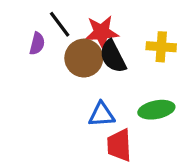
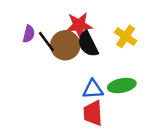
black line: (60, 24) -> (46, 42), moved
yellow cross: (161, 47) -> (126, 36), turned 30
blue triangle: (102, 115) -> (93, 89), moved

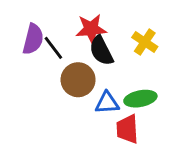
purple semicircle: (29, 34) -> (33, 39), size x1.5
brown circle: (65, 45) -> (78, 80), moved
red trapezoid: (93, 113) -> (127, 129), moved

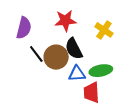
black line: (53, 48) -> (36, 54), moved
black semicircle: (101, 51) -> (74, 49), moved

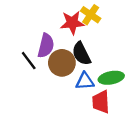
purple semicircle: (24, 28) -> (46, 46), moved
yellow cross: (104, 30) -> (91, 15), moved
black line: (36, 54) -> (29, 61), moved

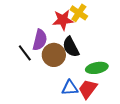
blue triangle: (85, 81) -> (70, 88), moved
red trapezoid: (101, 102) -> (88, 89), turned 40

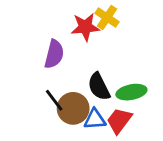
black semicircle: (71, 47) -> (99, 87), moved
black line: (25, 53) -> (54, 100), moved
brown circle: (54, 55) -> (73, 108), moved

